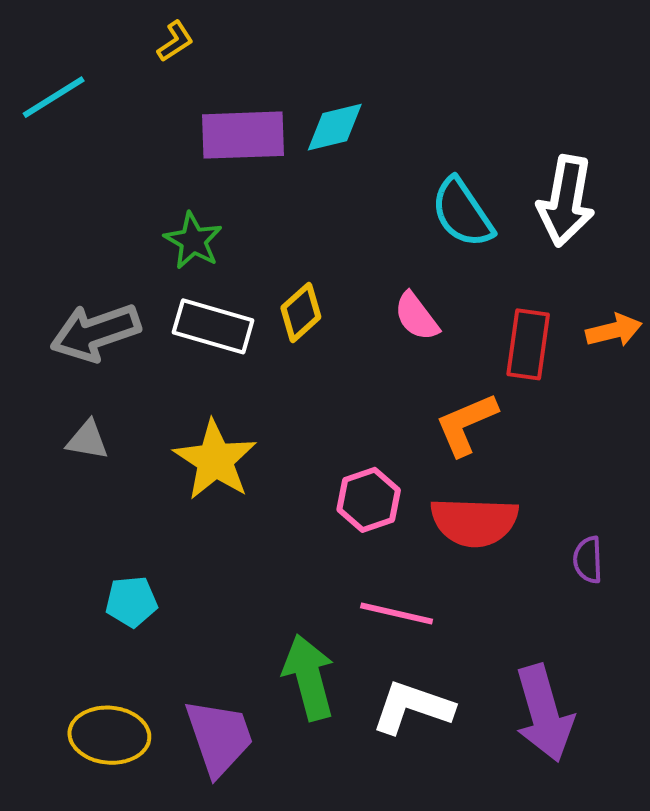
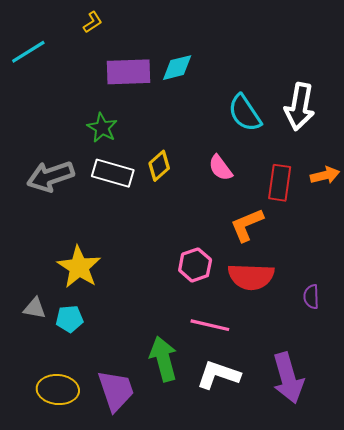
gray triangle: (87, 440) -> (35, 308), moved
yellow star: (215, 460) -> (79, 267), moved

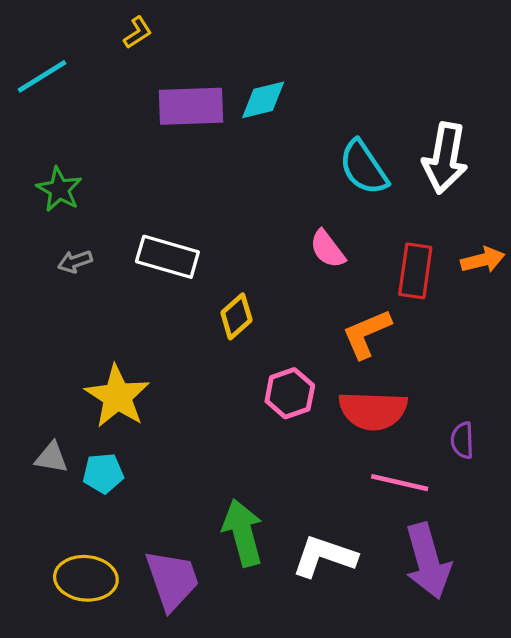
green star: (102, 128) -> (59, 189), moved
yellow diamond: (159, 166) -> (236, 316), moved
gray arrow: (50, 176) -> (75, 262), size x0.5
pink line: (210, 325) -> (400, 483), moved

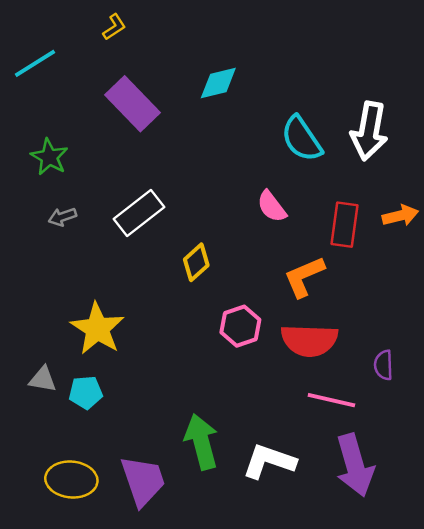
purple rectangle: (191, 106) -> (133, 104), moved, turned 48
white rectangle: (167, 257) -> (139, 213), turned -54

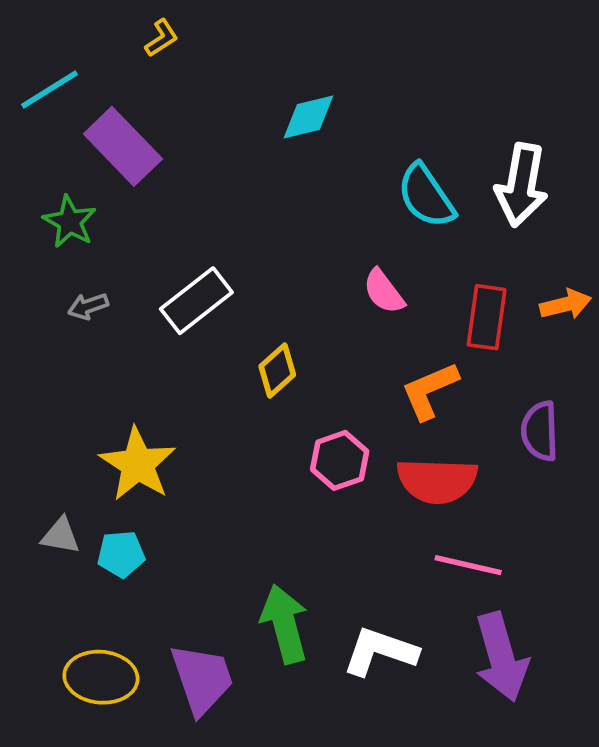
purple rectangle: (133, 104) -> (123, 146), moved
purple semicircle: (383, 365) -> (540, 431), moved, size x1.4

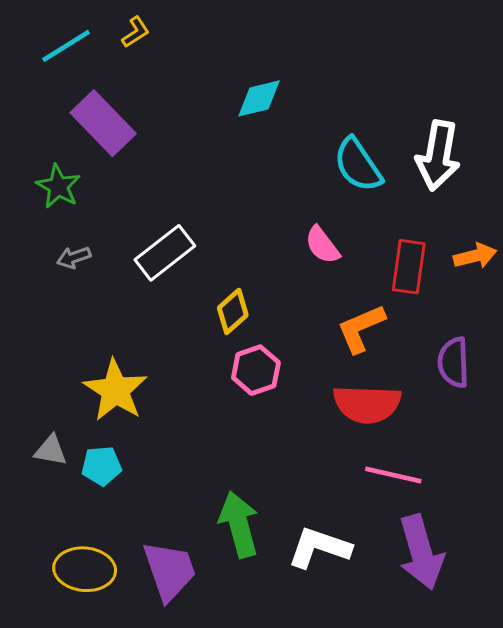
cyan line: (49, 89) -> (66, 46), moved
pink hexagon: (340, 460) -> (256, 370), moved

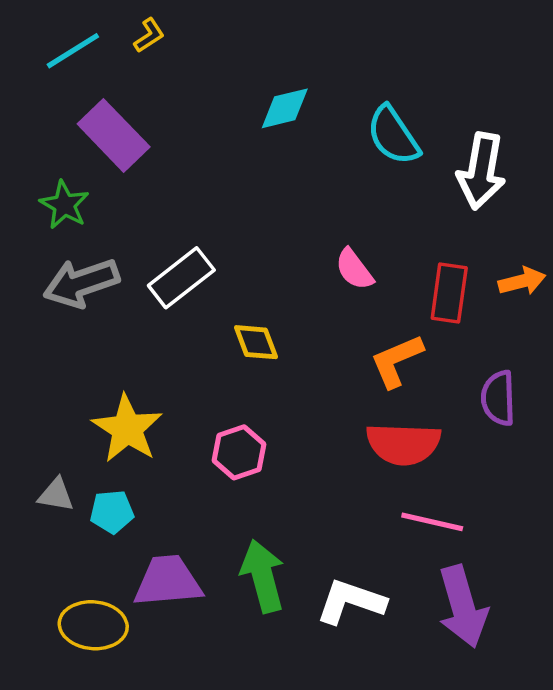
cyan semicircle: (358, 165) -> (393, 135), moved
gray arrow: (74, 257) -> (81, 283), size x2.0
yellow diamond: (233, 311) -> (256, 342), turned -69
pink hexagon: (256, 370) -> (239, 452), moved
purple trapezoid: (169, 571) -> (168, 581), moved, turned -76

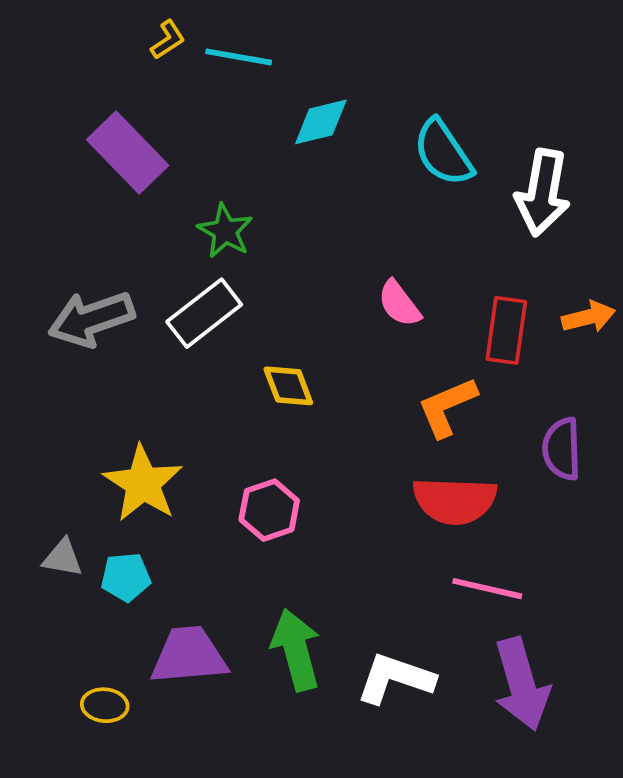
cyan line: (73, 51) -> (239, 57), moved, turned 42
green star: (64, 205) -> (225, 231), moved
yellow ellipse: (93, 625) -> (105, 705), size x0.6

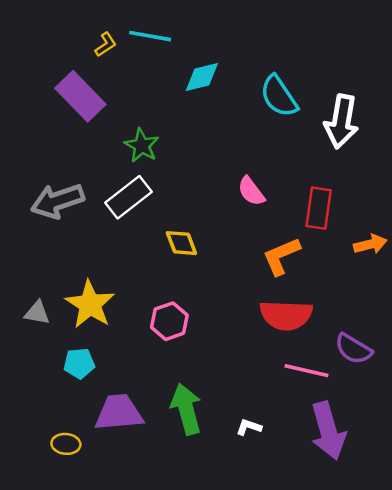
yellow L-shape: (168, 40) -> (106, 44), moved
orange arrow: (589, 317) -> (370, 244), moved
purple semicircle: (562, 449) -> (353, 349), moved, turned -57
gray triangle: (63, 558) -> (37, 313), moved
white L-shape: (395, 678) -> (249, 427), size x0.5

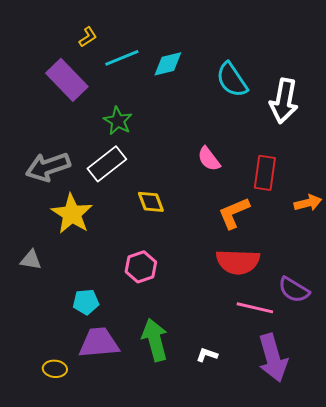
cyan line: (150, 36) -> (122, 58), moved, turned -32
yellow star: (90, 304) -> (72, 214), moved
cyan pentagon: (79, 363) -> (86, 302), moved

